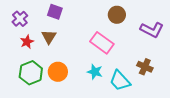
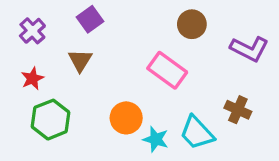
purple square: (55, 12) -> (90, 19), turned 35
red star: (27, 42) -> (32, 78), moved
orange circle: (58, 72) -> (126, 118), moved
cyan star: (95, 72) -> (156, 139), moved

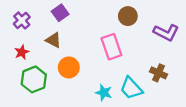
brown triangle: (80, 60) -> (53, 40), turned -35
pink rectangle: (167, 70) -> (111, 47), turned 35
orange circle: (126, 118) -> (69, 67), moved

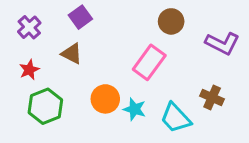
pink rectangle: (111, 47) -> (149, 62), turned 55
orange circle: (69, 67) -> (105, 99), moved
cyan star: (104, 93) -> (135, 109), moved

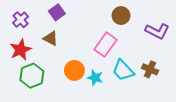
red star: (29, 70) -> (21, 50), size x1.5
cyan trapezoid: (175, 118) -> (123, 70), moved

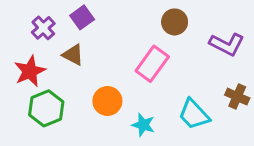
purple cross: (21, 20) -> (43, 28), moved
brown cross: (150, 69) -> (237, 97), moved
cyan trapezoid: (123, 70) -> (194, 114), moved
cyan star: (95, 78) -> (143, 125), moved

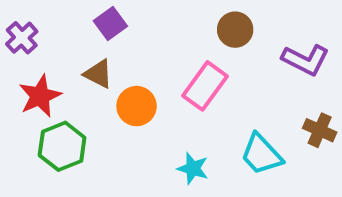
purple cross: (43, 28) -> (22, 38), moved
orange circle: (107, 101) -> (137, 106), moved

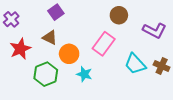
green hexagon: (62, 146) -> (46, 74), moved
cyan trapezoid: (261, 154) -> (135, 64), moved
cyan star: (193, 168) -> (84, 74), moved

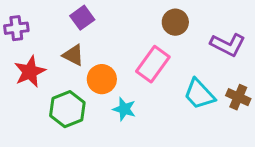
purple cross: (11, 19) -> (16, 28), turned 35

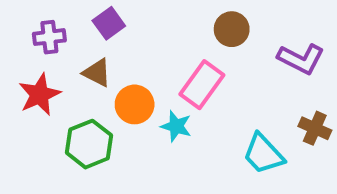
purple cross: (16, 28) -> (49, 37), moved
cyan trapezoid: (199, 94) -> (263, 154), moved
cyan star: (124, 109) -> (176, 126), moved

